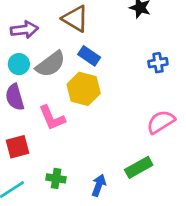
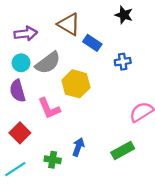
blue rectangle: (89, 56) -> (92, 43), moved
blue cross: (158, 63) -> (123, 62), moved
red square: (17, 147) -> (20, 133), turned -30
blue arrow: (99, 185) -> (78, 147), moved

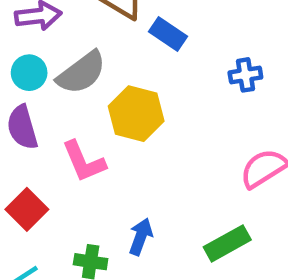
blue cross: (123, 62) -> (245, 75), moved

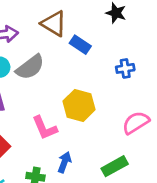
yellow hexagon: (136, 114) -> (79, 105), moved
pink L-shape: (84, 161) -> (45, 128), moved

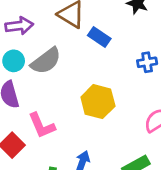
pink L-shape: (45, 128) -> (42, 125), moved

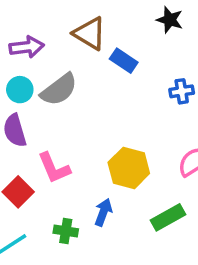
yellow hexagon: (98, 102) -> (129, 168), moved

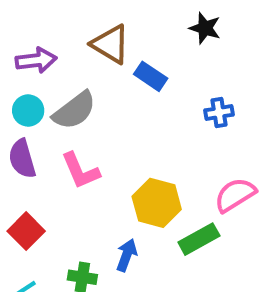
pink L-shape: (54, 168) -> (80, 171), moved
green rectangle: (168, 217) -> (199, 239), moved

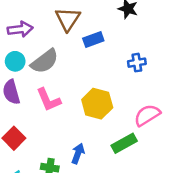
brown triangle: (111, 44) -> (68, 19), turned 32
blue rectangle: (151, 76) -> (93, 40), turned -54
yellow hexagon: (157, 203) -> (97, 104), moved

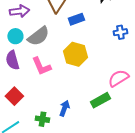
blue cross: (137, 63) -> (120, 32), moved
yellow hexagon: (97, 104) -> (75, 54), moved

